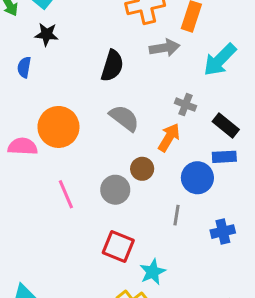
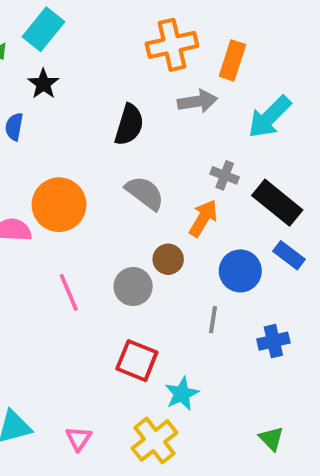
black star: (47, 34) -> (43, 84), turned 30
black rectangle: (226, 125) -> (277, 203), size x1.4
blue rectangle: (224, 157) -> (289, 255), moved, turned 40

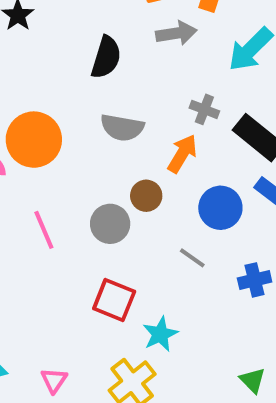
gray semicircle: (145, 193) -> (122, 128), turned 153
gray line: (213, 320) -> (192, 258), turned -64

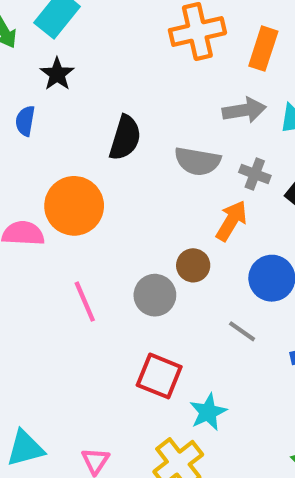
gray arrow: (176, 33) -> (244, 110), moved
black semicircle: (106, 57) -> (125, 138), moved
gray semicircle: (122, 128) -> (197, 161), moved

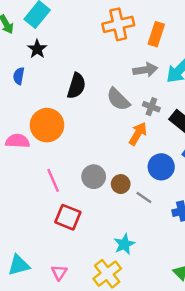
gray semicircle: (197, 161) -> (118, 99), turned 35
brown circle: (193, 265) -> (121, 184), moved
red square: (159, 376) -> (68, 217), moved

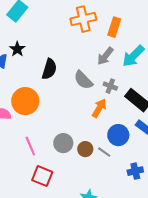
black star: (37, 49) -> (17, 49), moved
gray arrow: (145, 70) -> (105, 56), turned 138
gray line: (144, 198) -> (104, 152), moved

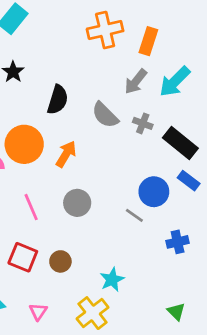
orange arrow: (99, 108) -> (66, 154), moved
brown circle: (85, 149) -> (60, 261), moved
red square: (42, 176) -> (23, 257), moved

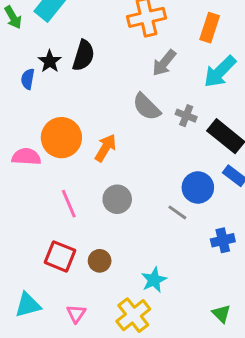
orange rectangle: (148, 41) -> (210, 28), moved
gray arrow: (136, 82) -> (164, 63), moved
black semicircle: (58, 100) -> (83, 55), moved

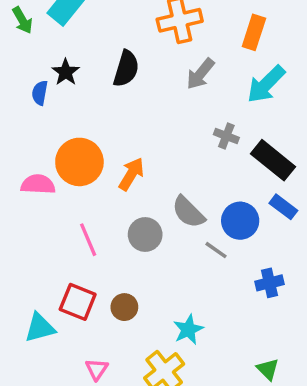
black semicircle: (83, 55) -> (126, 69), moved
gray semicircle: (147, 107) -> (188, 212), moved
cyan triangle: (28, 305) -> (40, 328), moved

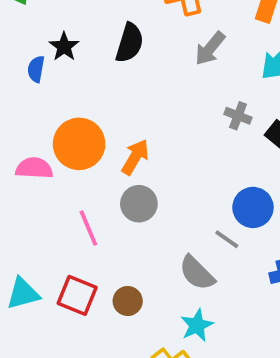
gray semicircle: (188, 212) -> (197, 273), moved
gray circle: (145, 234) -> (139, 204), moved
cyan triangle: (40, 328) -> (23, 294), moved

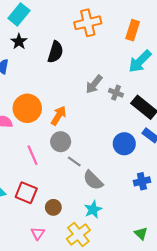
black star: (64, 47) -> (19, 42), moved
gray arrow: (210, 48) -> (94, 84), moved
gray line: (227, 239) -> (74, 161), moved
brown circle: (128, 301) -> (53, 207), moved

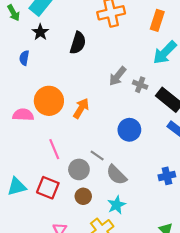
gray circle: (61, 142) -> (79, 169), moved
blue circle: (124, 144) -> (129, 130), moved
brown circle: (53, 207) -> (83, 196), moved

